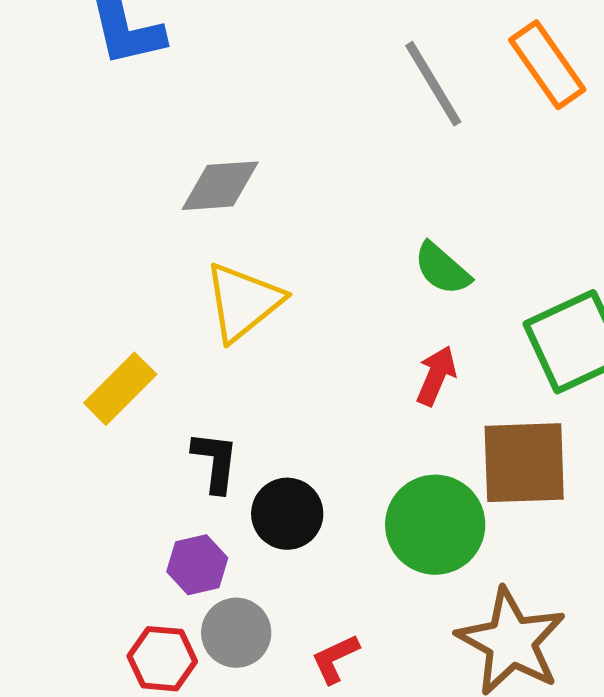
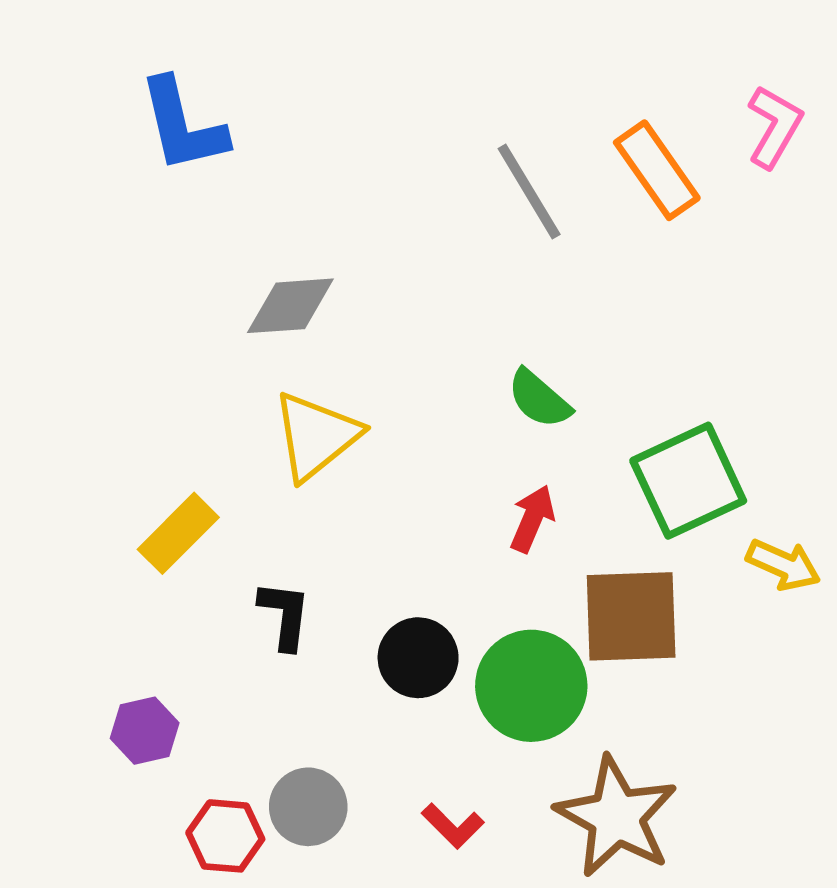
black circle: (287, 514) -> (418, 658), moved
purple hexagon: (197, 565) -> (145, 731), moved
red L-shape: (335, 659) -> (453, 826), moved, turned -110

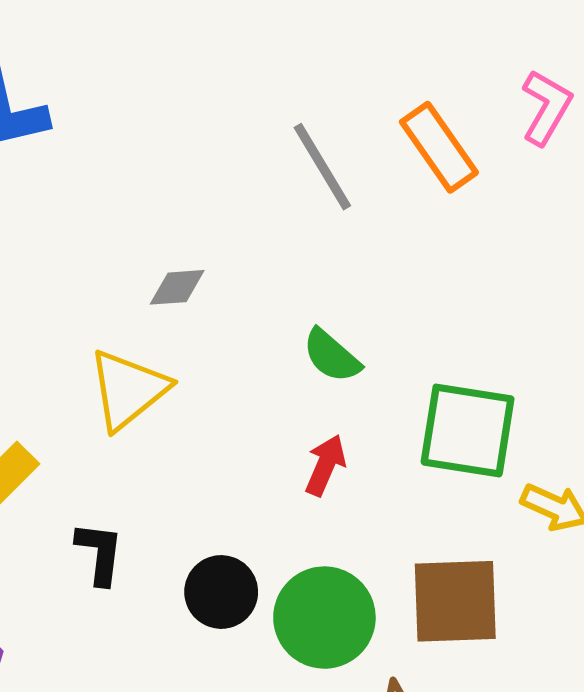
gray diamond: (290, 306) -> (177, 287), moved, size x0.7
green square: (688, 481) -> (468, 430), turned 34
brown square: (631, 616) -> (455, 601), moved

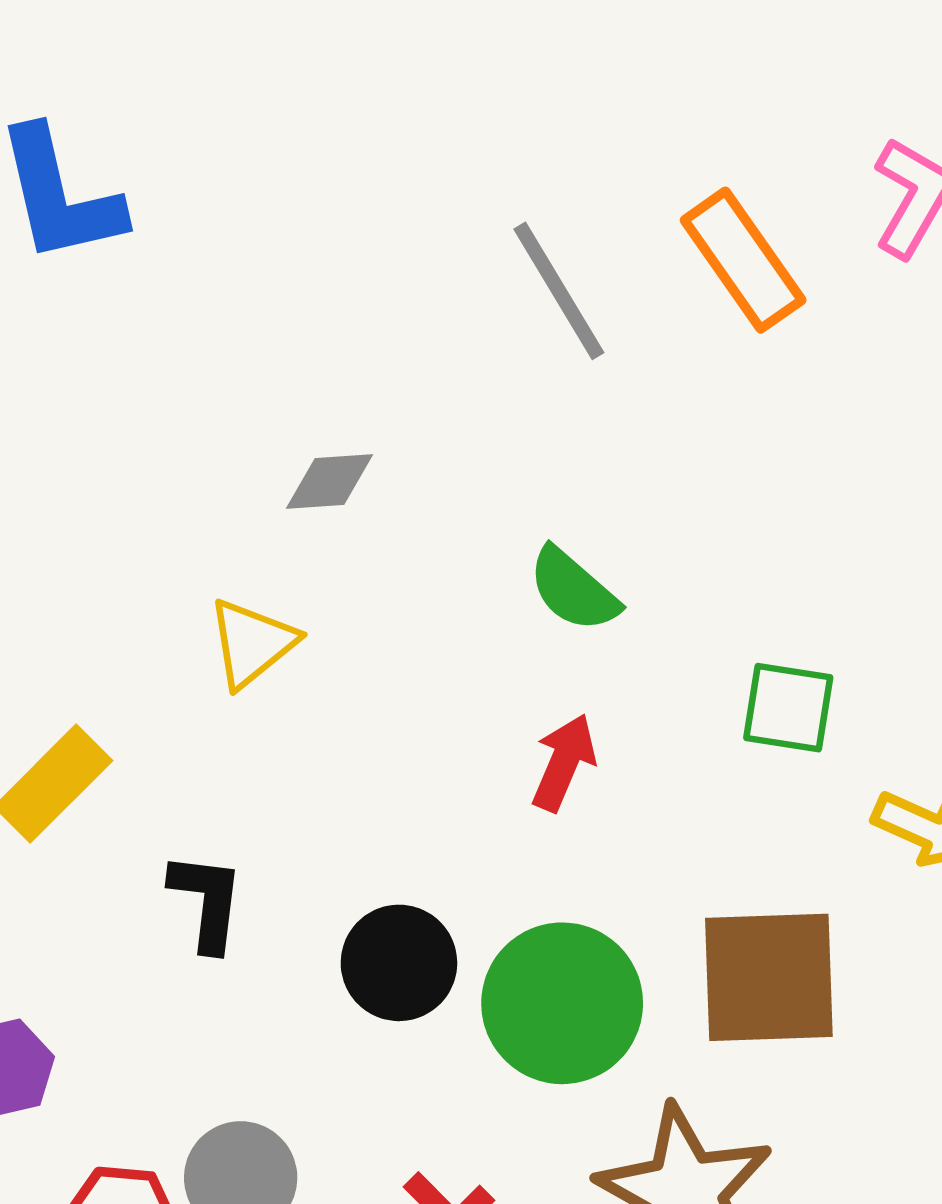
yellow triangle: (128, 390) -> (252, 643), size x0.7
green square: (468, 430) -> (788, 708), size x0.6

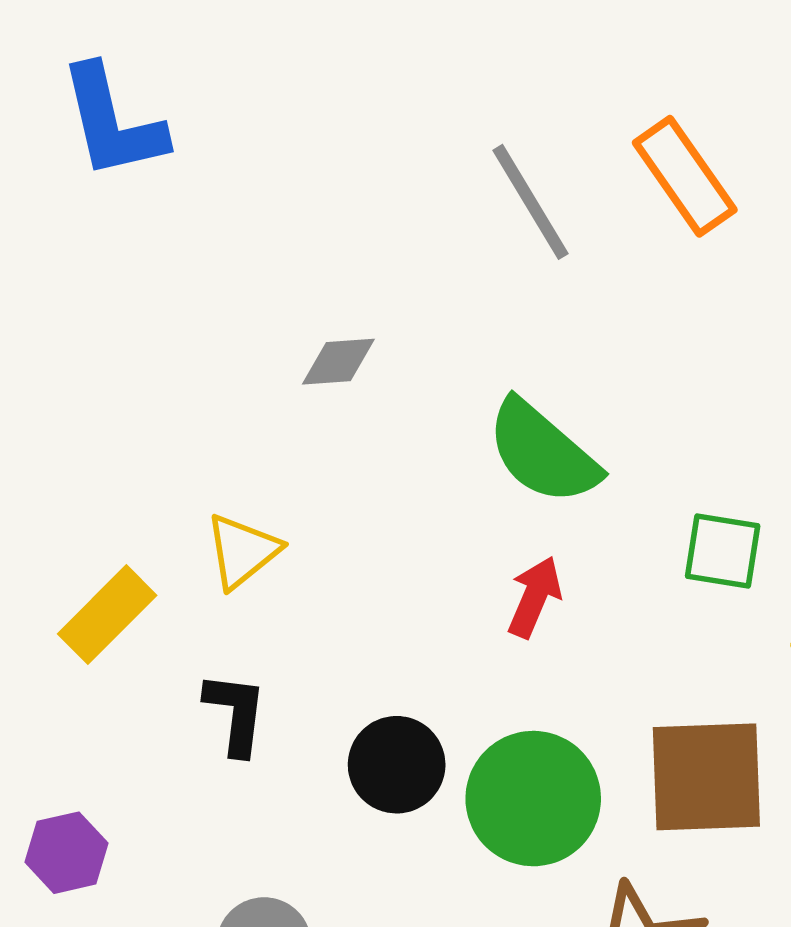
green semicircle: (573, 590) -> (543, 452), size x1.5
yellow triangle: (252, 643) -> (242, 551), moved

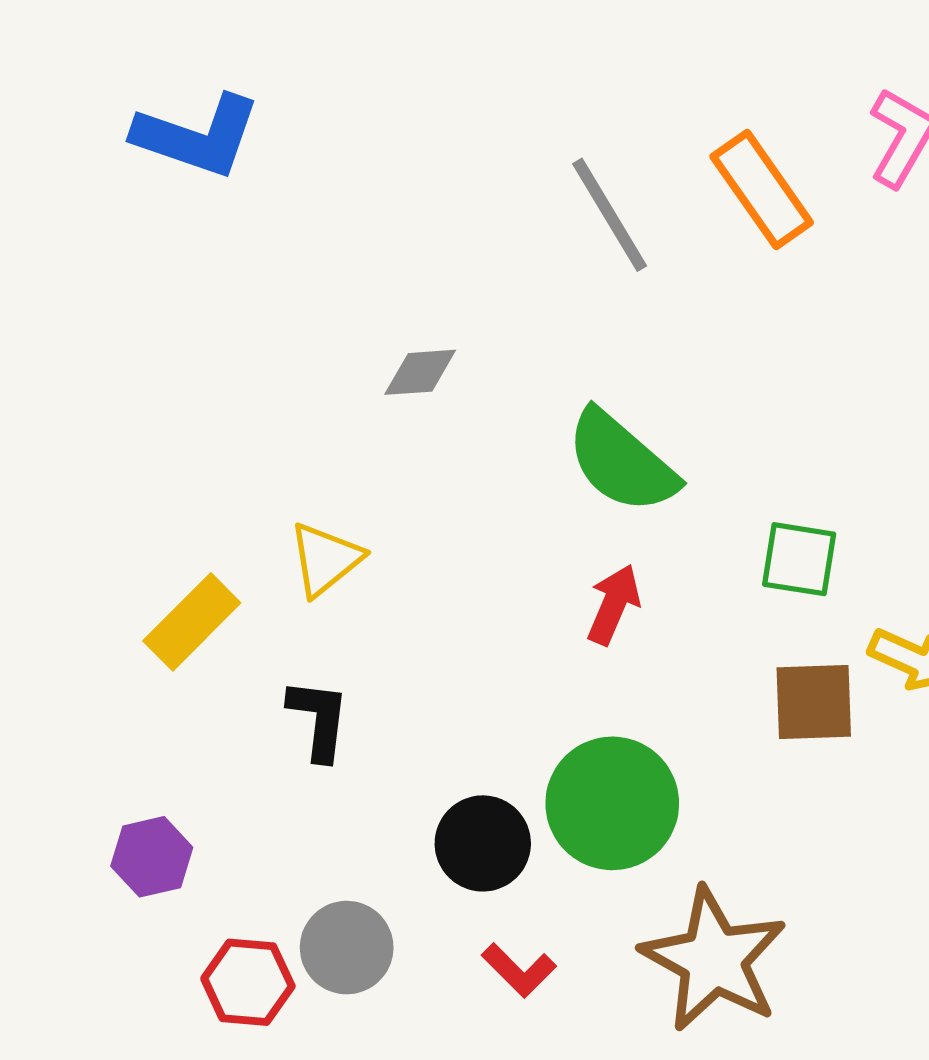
blue L-shape: (112, 122) -> (197, 136), turned -58
black circle: (397, 765) -> (483, 843), moved
brown square: (706, 777) -> (814, 702), moved, size x0.7

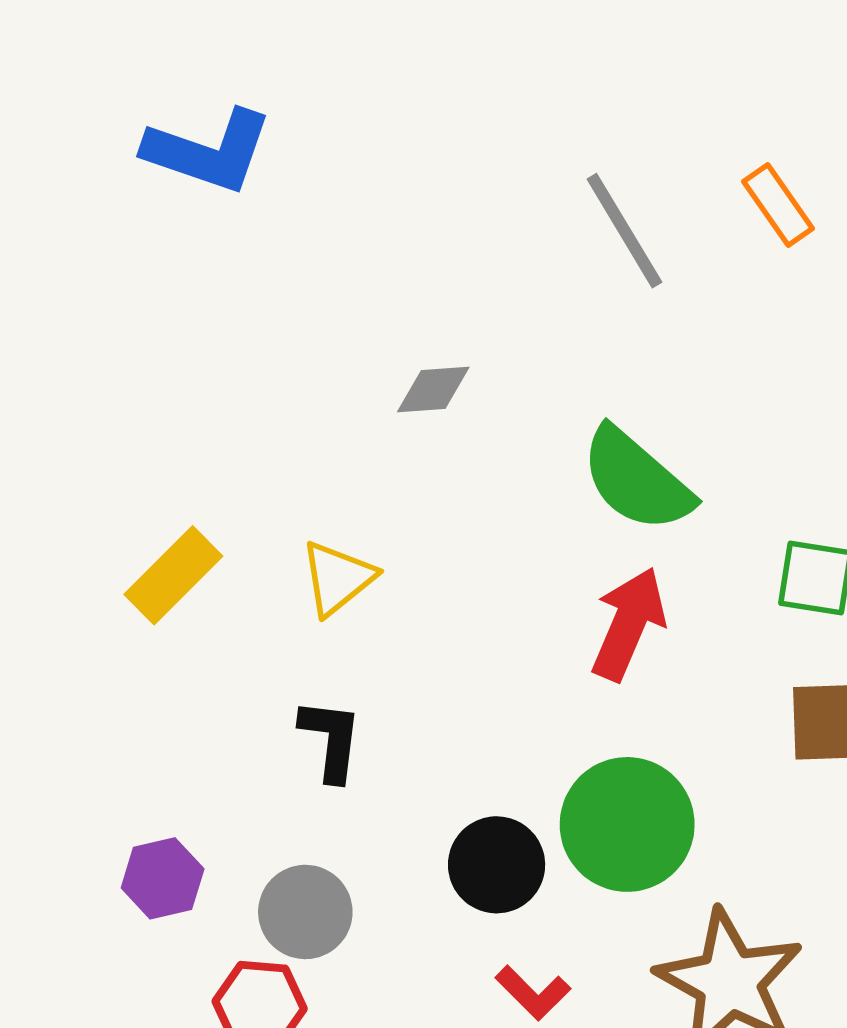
orange rectangle: (762, 189) -> (778, 205), size x0.7
red arrow: (614, 605) -> (629, 624), size x1.4
yellow rectangle: (192, 622) -> (173, 575), moved
gray circle: (347, 948) -> (305, 912), moved

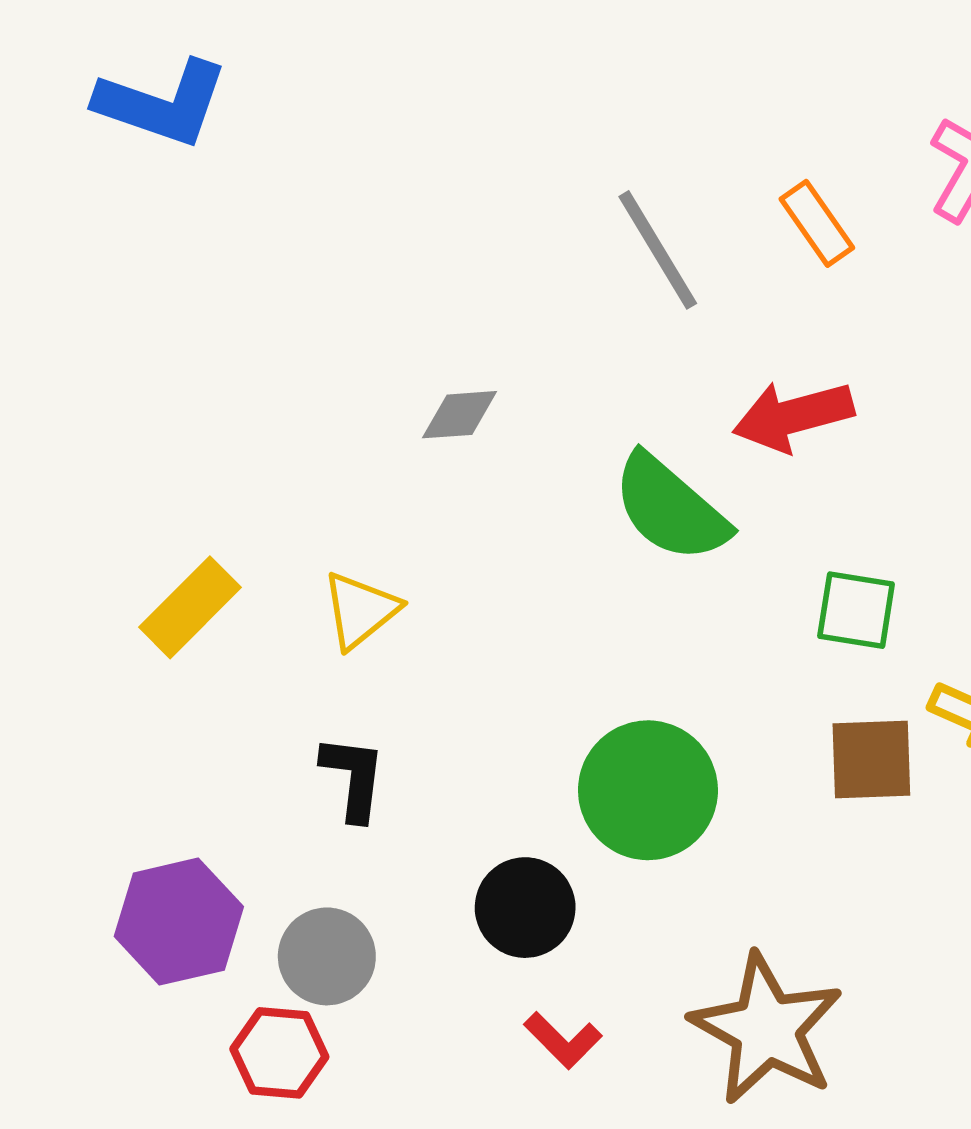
blue L-shape: (208, 151) -> (162, 103), moved
red arrow: (629, 624) -> (793, 416), moved, turned -128
green circle: (627, 824) -> (648, 790), moved
purple hexagon: (163, 878) -> (179, 922), size x1.5

